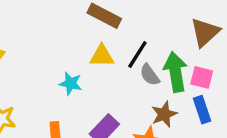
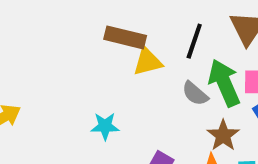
black line: (137, 54) -> (194, 41), moved
yellow triangle: (102, 56) -> (148, 62), moved

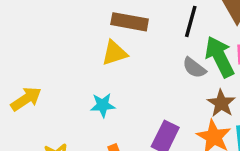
yellow triangle: (148, 62) -> (115, 53), moved
cyan star: (105, 126) -> (103, 105), moved

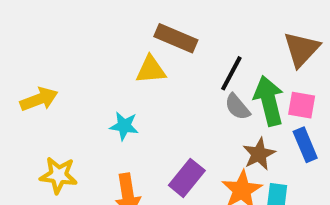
black line: (191, 21) -> (231, 73), moved

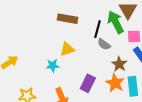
yellow triangle: (151, 70) -> (67, 49), moved
green arrow: (269, 101) -> (116, 22), moved

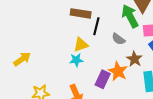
black line: (97, 29) -> (96, 26), moved
cyan star: (53, 66) -> (76, 60), moved
orange star: (115, 83) -> (118, 71), moved

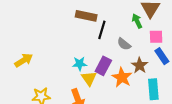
green arrow: (130, 16) -> (137, 21), size x0.6
yellow triangle: (81, 45) -> (89, 78), moved, turned -49
purple rectangle: (103, 79) -> (103, 66), moved

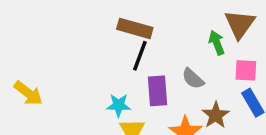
black line: (102, 30) -> (140, 56), moved
yellow arrow: (24, 60) -> (28, 93), turned 66
purple rectangle: (103, 66) -> (157, 91), moved, turned -36

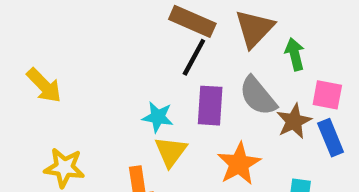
brown triangle: (240, 24) -> (254, 29), moved
gray semicircle: (193, 79) -> (258, 96), size x1.4
brown star: (216, 115) -> (294, 121), moved

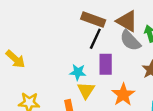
brown triangle: (254, 29) -> (127, 21), turned -40
gray semicircle: (258, 96) -> (130, 41), moved

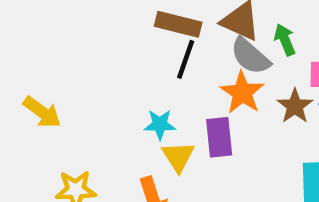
purple rectangle: (106, 64) -> (219, 137), moved
orange star: (123, 95) -> (242, 93), moved

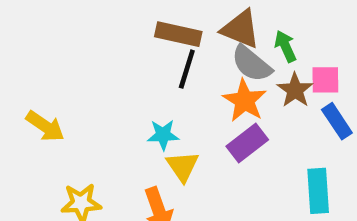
brown star: (295, 106) -> (295, 90), moved
purple rectangle: (219, 137) -> (247, 143), moved, turned 60

